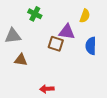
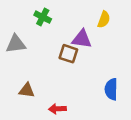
blue semicircle: (91, 46) -> (111, 89), moved
brown triangle: (21, 60) -> (27, 90), moved

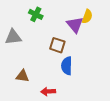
purple triangle: (82, 39) -> (75, 25), moved, turned 42
blue semicircle: (111, 89) -> (67, 66), moved

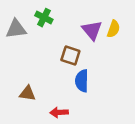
yellow semicircle: (87, 16) -> (113, 29), moved
gray triangle: (13, 37) -> (16, 29), moved

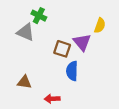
gray triangle: (16, 29) -> (26, 32), moved, turned 30
purple triangle: (92, 30) -> (82, 42), moved

